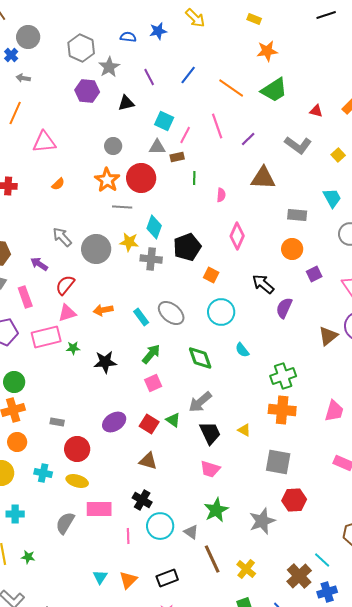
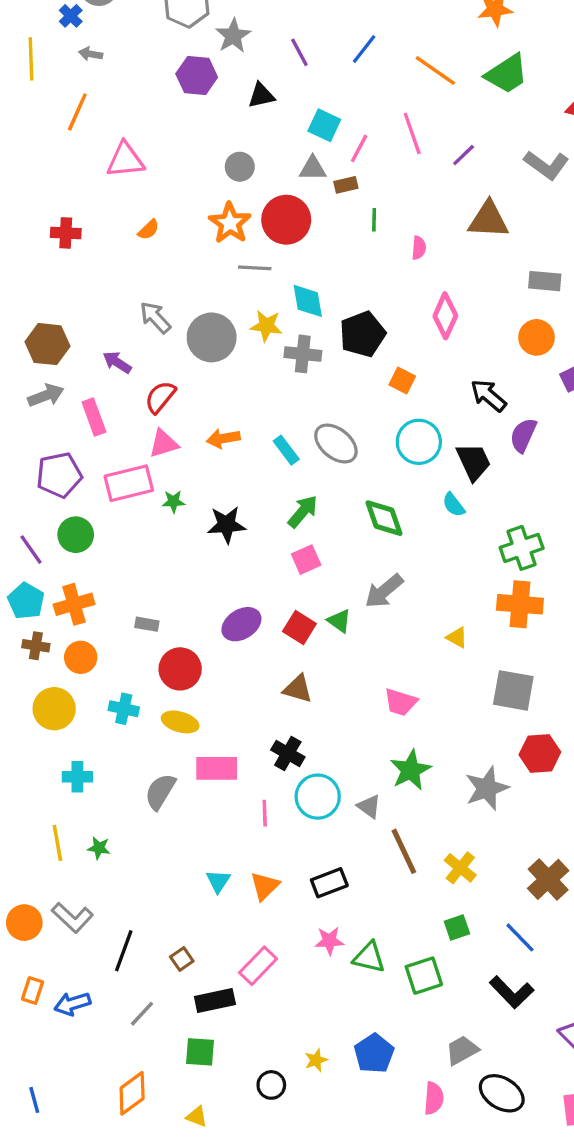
cyan diamond: (154, 227) -> (308, 301), turned -30
green circle: (14, 382) -> (76, 535), moved
black trapezoid: (210, 433) -> (474, 462), moved

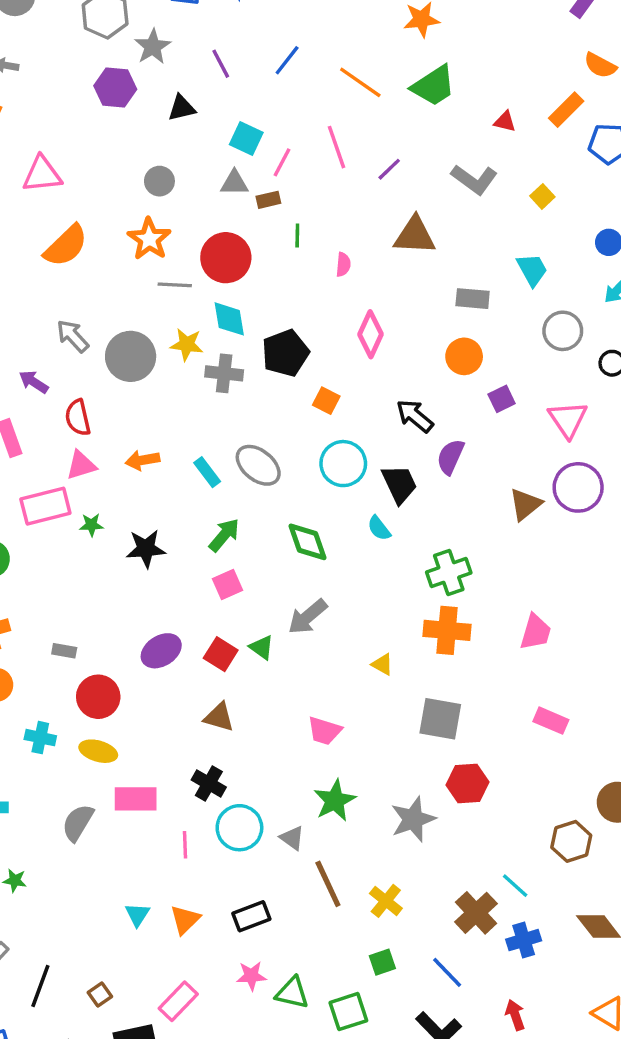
red circle: (286, 220) -> (226, 258), moved
orange semicircle: (149, 230) -> (66, 246), size x2.0
red semicircle: (160, 397) -> (78, 418), turned -52

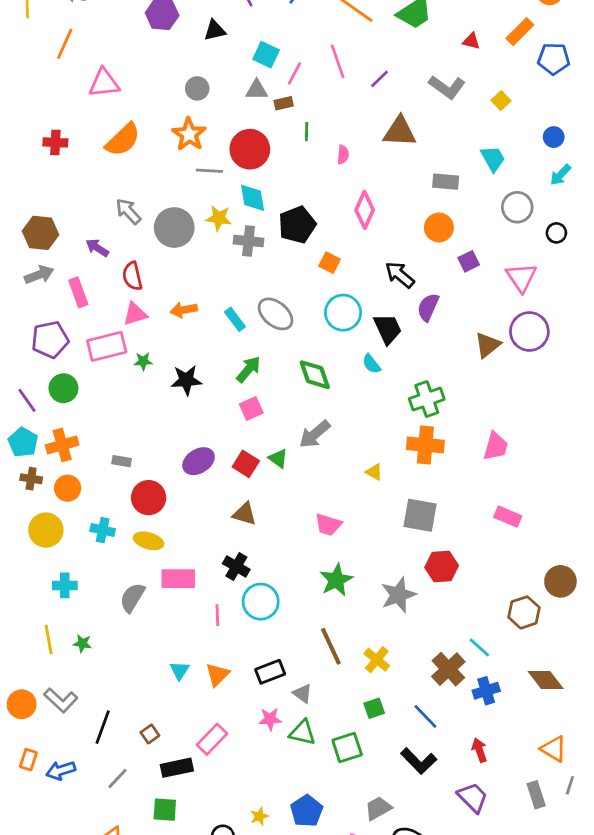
gray triangle: (292, 838) -> (303, 693), moved

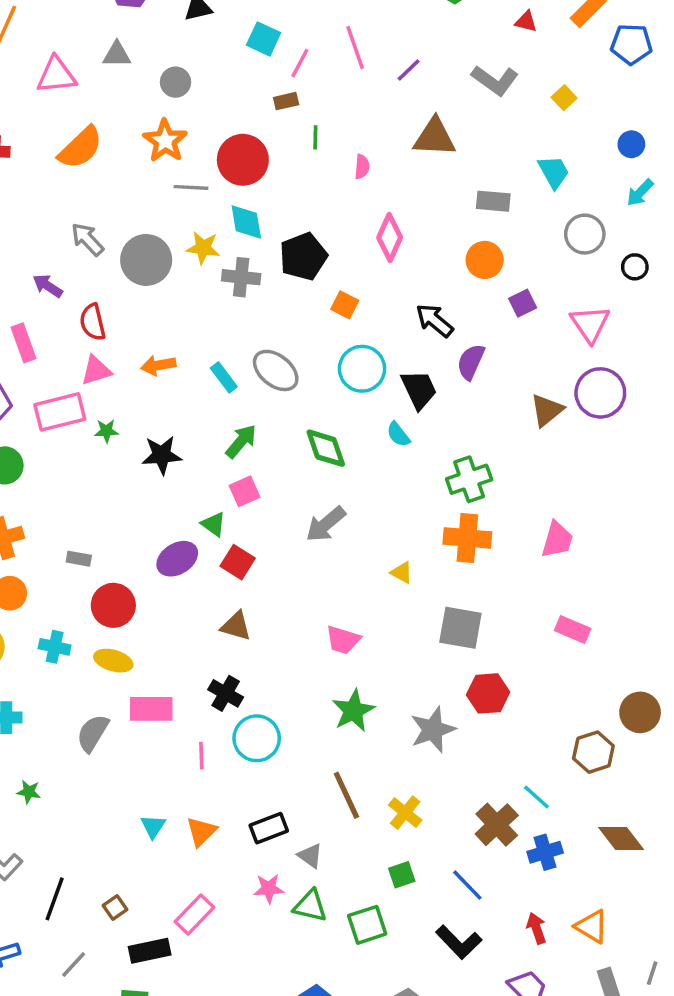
gray triangle: (257, 90) -> (117, 54), moved
green triangle: (278, 458) -> (213, 524), moved
orange triangle: (554, 749) -> (592, 927), moved

